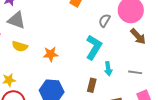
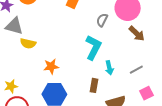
yellow semicircle: (20, 46) -> (28, 43), moved
orange star: (51, 54) -> (51, 66), moved
gray line: (135, 72) -> (136, 70), turned -32

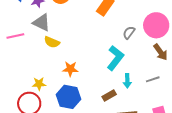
gray line: (136, 70) -> (153, 79), moved
brown rectangle: (94, 85) -> (109, 95), turned 40
yellow star: (11, 86) -> (39, 84), moved

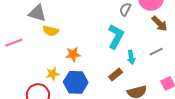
pink line: (15, 36) -> (14, 43), moved
yellow star: (39, 84) -> (53, 74), moved

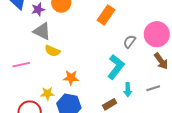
pink line: (14, 43) -> (21, 65), moved

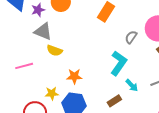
cyan arrow: (128, 90) -> (132, 85), turned -40

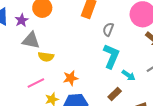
gray semicircle: (131, 37) -> (108, 29), moved
pink line: (24, 66) -> (36, 83), moved

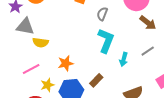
cyan arrow: (129, 75) -> (124, 59), turned 72
brown rectangle: (115, 94) -> (96, 80), moved

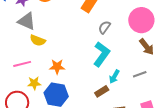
brown rectangle: (96, 80) -> (102, 91), moved

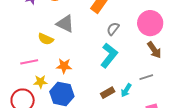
gray triangle: (27, 21) -> (65, 24), moved
cyan arrow: (114, 77) -> (126, 90), moved

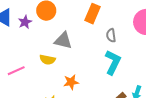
gray semicircle: (113, 29) -> (111, 35), turned -32
pink line: (29, 62) -> (16, 71), moved

